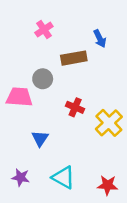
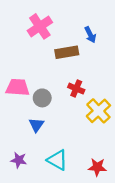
pink cross: (44, 29) -> (40, 26), size x1.5
gray circle: (43, 79) -> (42, 98), moved
red cross: (75, 107) -> (76, 89), moved

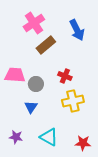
blue arrow: (90, 35) -> (77, 30), size x1.5
brown rectangle: (67, 52) -> (46, 45), moved, turned -30
yellow cross: (98, 111) -> (73, 101), moved, turned 30

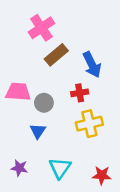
blue arrow: (77, 30) -> (92, 65), moved
red cross: (65, 76) -> (80, 93), turned -32
cyan triangle: (49, 137) -> (60, 168), turned 36

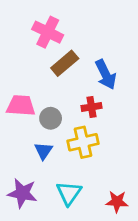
pink cross: (41, 28) -> (48, 32), turned -30
yellow cross: (89, 124) -> (83, 142), moved
purple star: (19, 168) -> (22, 193), size x1.5

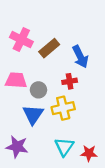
pink cross: (48, 32) -> (21, 40), moved
blue triangle: (43, 151) -> (33, 115), size x1.5
cyan triangle: (69, 193) -> (64, 147), moved

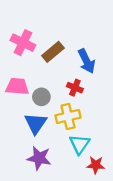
red cross: (70, 81) -> (75, 88), turned 32
purple star: (17, 147) -> (39, 158), moved
cyan triangle: (64, 147) -> (80, 144), moved

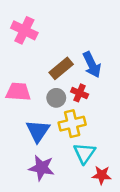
pink cross: (23, 43) -> (24, 30), moved
brown rectangle: (53, 52) -> (61, 68), moved
gray circle: (41, 97) -> (56, 98), moved

